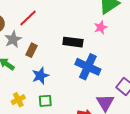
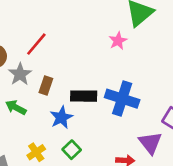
pink star: (101, 27) -> (118, 41), moved
black rectangle: (73, 42) -> (84, 96), moved
green square: (45, 101) -> (72, 150), turned -32

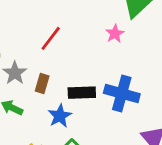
red line: (36, 44) -> (51, 38), moved

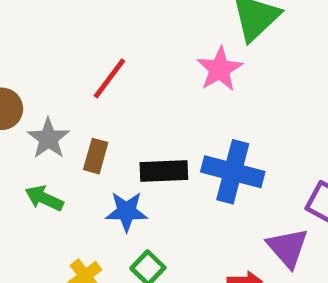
pink star: (115, 34) -> (220, 69), size x1.4
blue star: (60, 116) -> (126, 211), turned 30

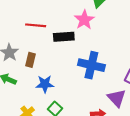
red line: (109, 78) -> (36, 25), turned 60
black rectangle: (164, 171) -> (64, 37), moved

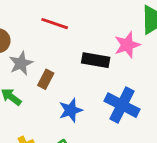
red line: (36, 25) -> (55, 24), moved
blue star: (45, 84) -> (71, 110), moved, turned -30

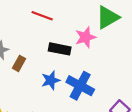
red line: (55, 24) -> (42, 16), moved
blue star: (71, 110) -> (51, 80), moved

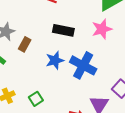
pink star: (85, 37) -> (102, 29), moved

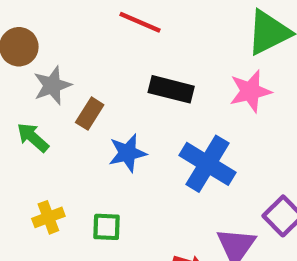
blue star: (55, 60) -> (127, 153), moved
green square: (36, 99) -> (107, 227), turned 32

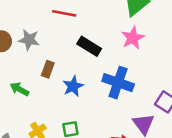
gray star: (52, 85) -> (29, 40), moved, turned -30
black rectangle: (171, 89) -> (89, 46), turned 30

